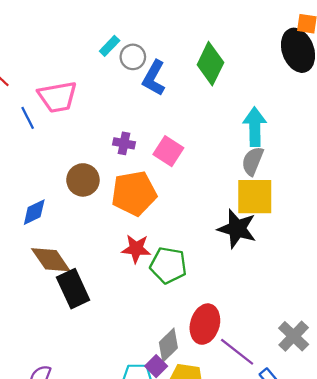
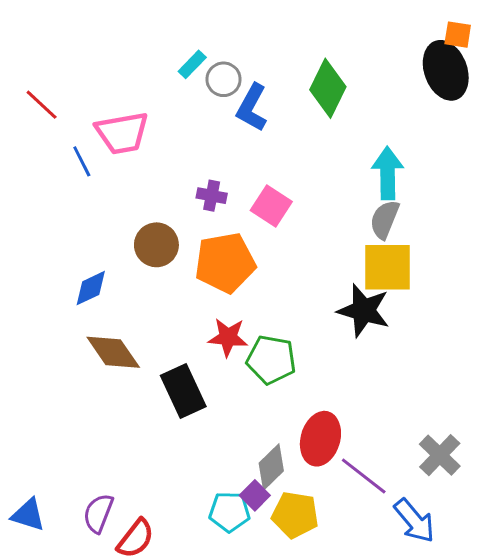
black rectangle: (73, 289) -> (183, 391), moved

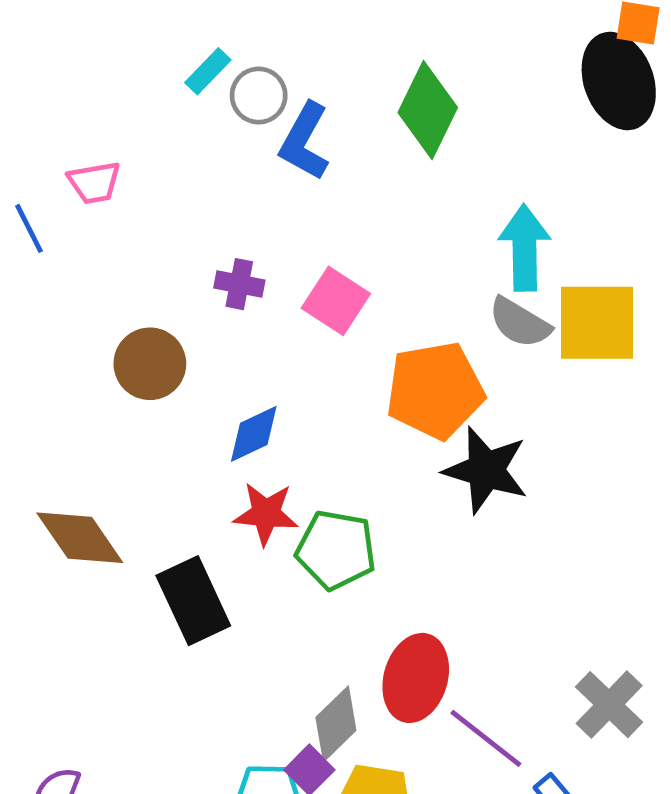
pink trapezoid: (122, 133) -> (94, 183), size x0.6
gray semicircle: (385, 219) -> (520, 323), turned -81
orange pentagon: (225, 263) -> (435, 390), moved
yellow square: (388, 267) -> (597, 323), moved
blue diamond: (91, 288) -> (254, 434), moved

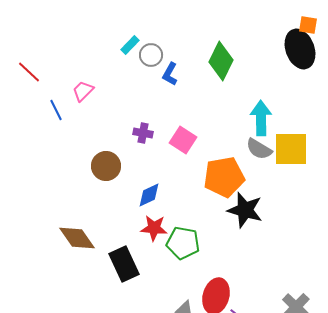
blue L-shape: (305, 141) -> (170, 74), size x0.7
pink trapezoid: (94, 183) -> (83, 91), turned 145

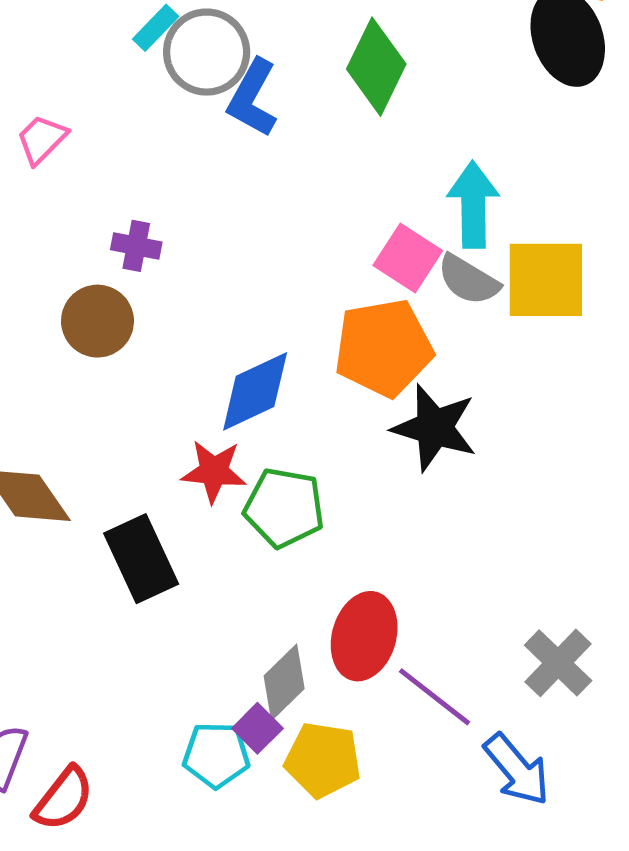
gray circle: (151, 55) -> (207, 52), size x1.5
blue L-shape: (170, 74) -> (253, 98), size x1.4
purple cross: (143, 133) -> (136, 246), moved
pink square: (183, 140) -> (408, 258), moved
blue diamond: (149, 195) -> (255, 391), moved, size x1.4

